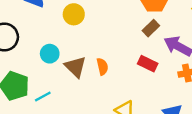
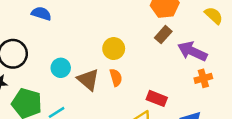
yellow circle: (74, 14) -> (114, 49), moved
red rectangle: (148, 64) -> (157, 98), moved

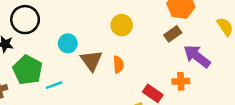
yellow circle: (114, 49) -> (122, 25), moved
orange cross: (203, 78) -> (181, 81), moved

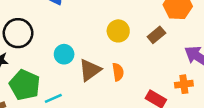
brown rectangle: (173, 34) -> (156, 35), moved
brown triangle: (91, 61) -> (90, 70), turned 35

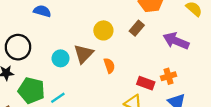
brown triangle: (90, 70) -> (84, 54), moved
orange cross: (184, 84) -> (169, 76), moved

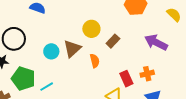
brown rectangle: (137, 28) -> (113, 41), moved
red rectangle: (146, 83) -> (126, 79), turned 42

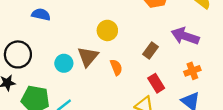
brown rectangle: (113, 41) -> (150, 51), moved
orange cross: (147, 74) -> (192, 71), moved

